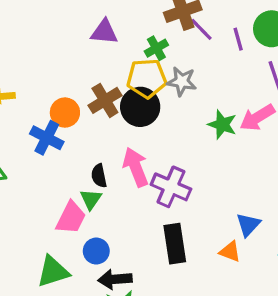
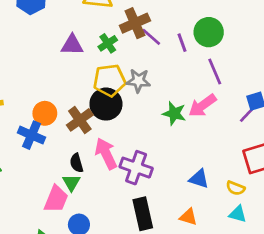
green cross: (156, 48) -> (108, 43), moved
brown cross: (105, 100) -> (80, 120), moved
blue triangle: (248, 225) -> (199, 179), moved, turned -50

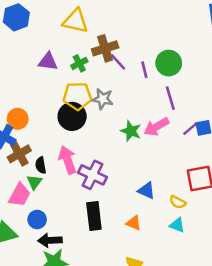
purple line: (247, 114) -> (190, 129), moved
brown cross: (80, 120) -> (19, 154), moved

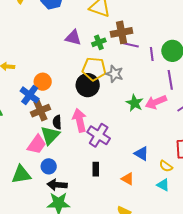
purple line: (118, 62) -> (131, 45), turned -42
green triangle: (34, 182) -> (50, 135), size x1.5
black rectangle: (94, 216) -> (96, 169), size x0.6

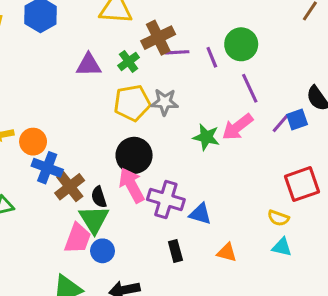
orange circle: (43, 82) -> (33, 142), moved
black circle: (88, 85) -> (134, 155), moved
blue triangle: (141, 153) -> (200, 214), moved
blue circle: (49, 166) -> (102, 251), moved

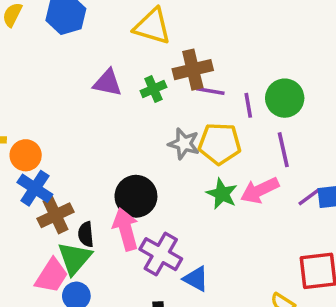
yellow pentagon: (132, 103) -> (220, 144), moved

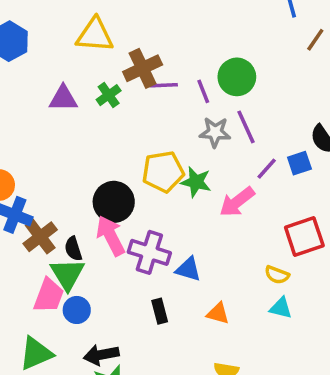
gray star: (184, 144) -> (215, 132), moved
yellow pentagon: (220, 144) -> (163, 172), moved
pink arrow: (260, 190) -> (237, 202), moved
purple line: (309, 197) -> (267, 169), moved

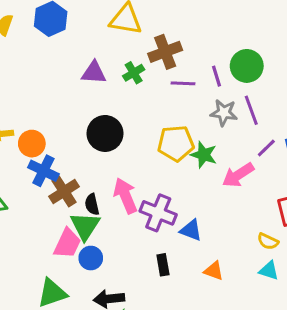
purple line: (164, 85) -> (183, 83), moved
black circle: (114, 202) -> (105, 133), moved

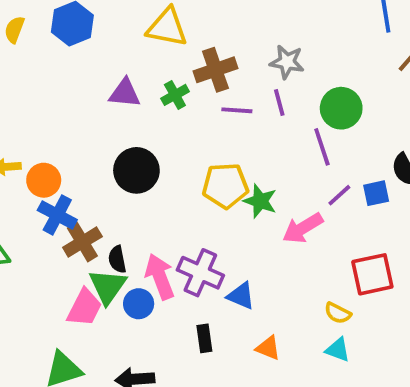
green circle: (247, 66) -> (341, 108), moved
gray star: (224, 113) -> (287, 62), moved
pink arrow: (125, 196) -> (160, 277), moved
blue circle: (91, 258) -> (139, 304), moved

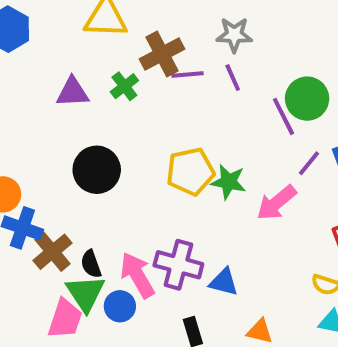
green circle: (341, 108) -> (307, 99), moved
purple line: (237, 110) -> (188, 74), moved

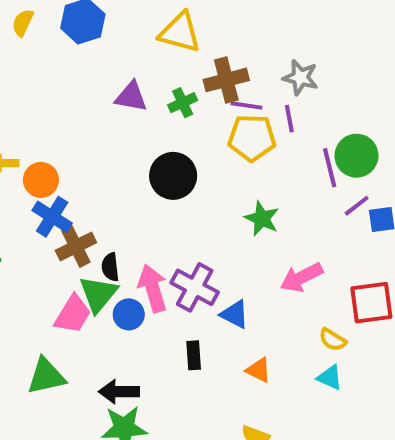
purple line: (309, 163) -> (357, 206), moved
black circle: (97, 170) -> (173, 176), moved
yellow pentagon: (190, 171) -> (252, 138), moved
pink arrow: (276, 203) -> (301, 277), moved

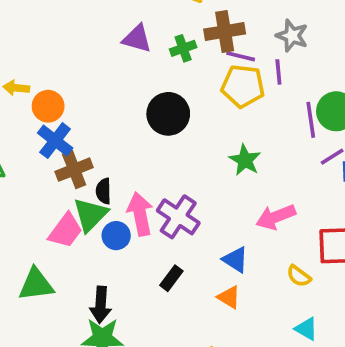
blue triangle: (235, 314) -> (235, 260), moved
black rectangle: (194, 355) -> (171, 278), turned 35
cyan triangle: (330, 378) -> (306, 329), moved
black arrow: (119, 392) -> (101, 305), turned -92

